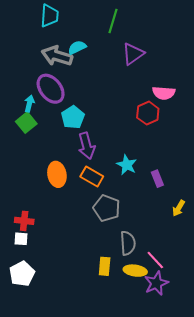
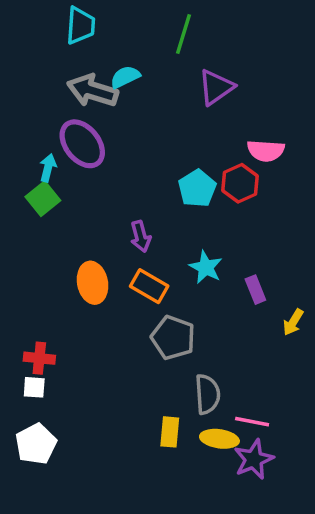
cyan pentagon: (73, 117) -> (197, 188), moved
purple arrow: (87, 146) -> (141, 236), size x0.7
yellow arrow: (179, 208) -> (293, 322), moved
pink line: (155, 260) -> (252, 422), turned -36

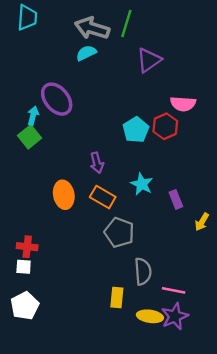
cyan trapezoid: (81, 25) -> (27, 18), moved
gray arrow: (93, 91) -> (92, 28), moved
yellow ellipse: (219, 439) -> (150, 316), moved

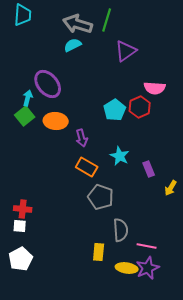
orange ellipse: (64, 195) -> (56, 121), moved, turned -75

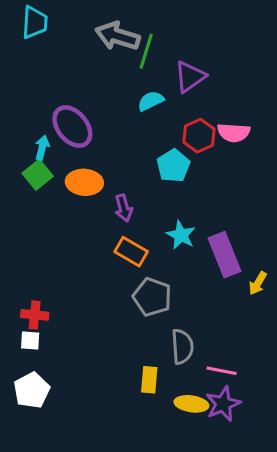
green line: (107, 20) -> (146, 51), moved
cyan semicircle: (73, 45) -> (151, 101), moved
red hexagon: (140, 107) -> (199, 136), moved
purple rectangle: (149, 169) -> (225, 255), size x1.8

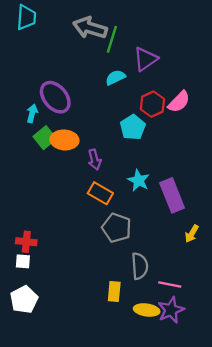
pink semicircle: (234, 133) -> (179, 102), turned -50
green square: (38, 175) -> (45, 138), moved
yellow arrow: (258, 283) -> (192, 234), moved

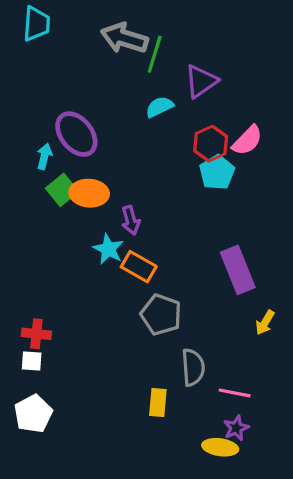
cyan pentagon: (133, 127) -> (217, 172), moved
cyan star: (139, 180) -> (108, 249), moved
yellow ellipse: (147, 310) -> (220, 447), moved
purple star: (171, 310) -> (236, 428), size x0.7

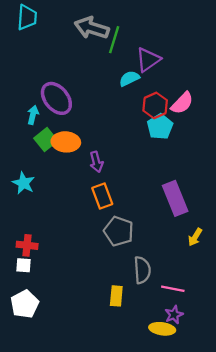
cyan semicircle: (159, 107) -> (129, 78), moved
cyan star: (108, 249) -> (24, 183), moved
orange rectangle: (139, 267) -> (102, 196), turned 40

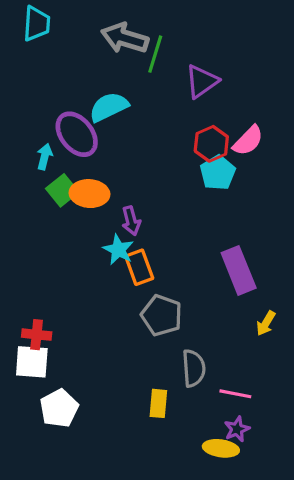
cyan semicircle: (129, 78) -> (109, 107), moved, size x1.4
cyan star: (24, 183) -> (118, 250), moved
white square: (24, 265) -> (32, 362), size x1.6
white pentagon: (25, 304) -> (59, 408), moved

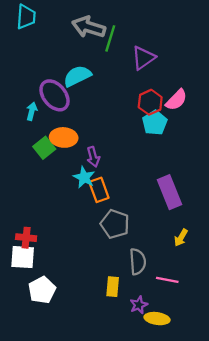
green square: (62, 190) -> (44, 148), moved
yellow arrow: (266, 323) -> (181, 238), moved
purple star: (237, 429) -> (139, 305), moved

